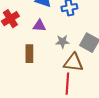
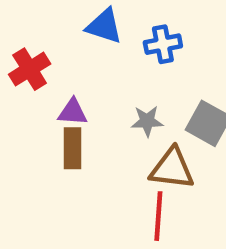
purple triangle: (39, 26) -> (73, 112), moved

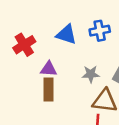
blue triangle: (104, 26) -> (66, 34), moved

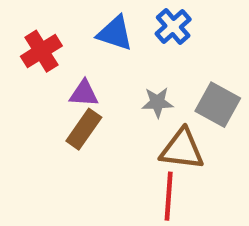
blue cross: (100, 31) -> (173, 27), turned -30
brown rectangle: (49, 89) -> (84, 129), turned 35

